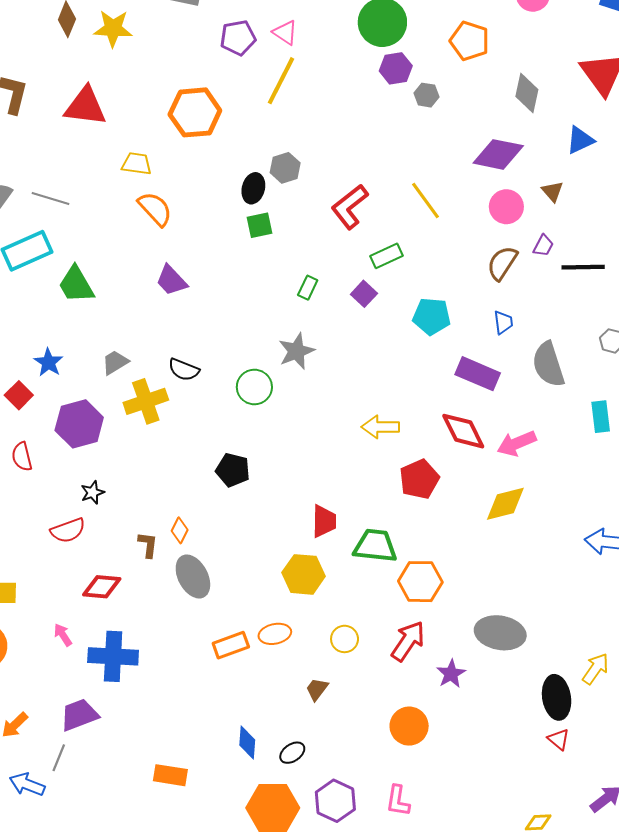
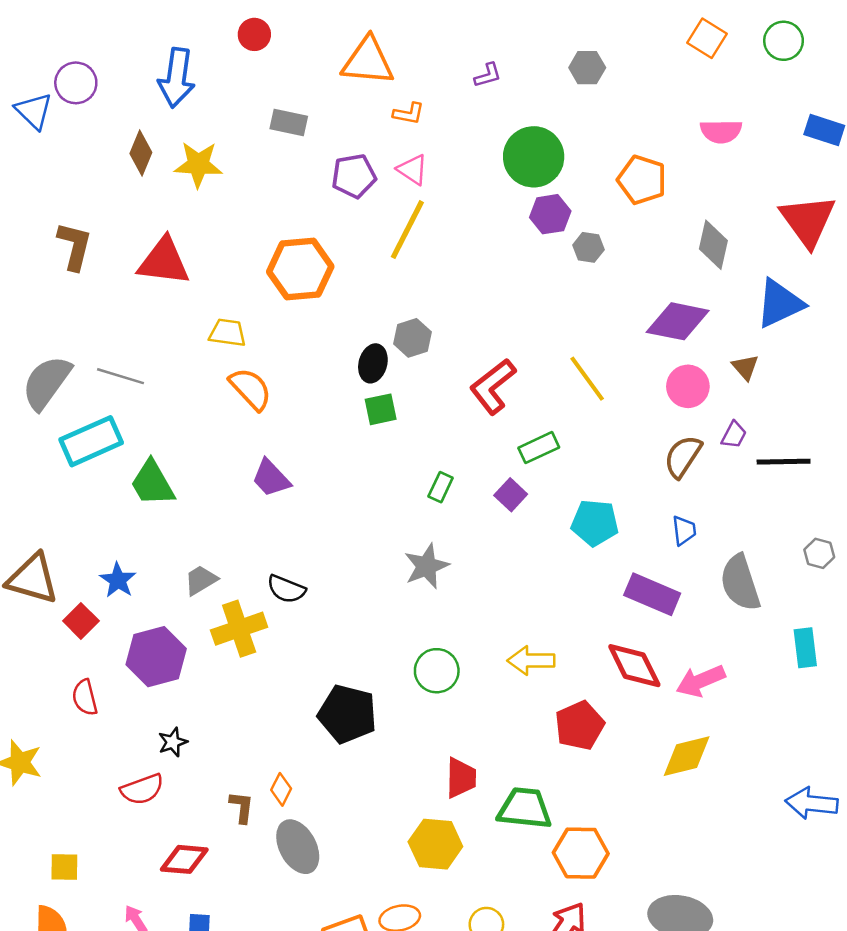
blue triangle: (580, 140) -> (780, 303), size x1.4
green circle: (254, 387) -> (437, 671), moved
black pentagon: (233, 470) -> (347, 714), size x1.4

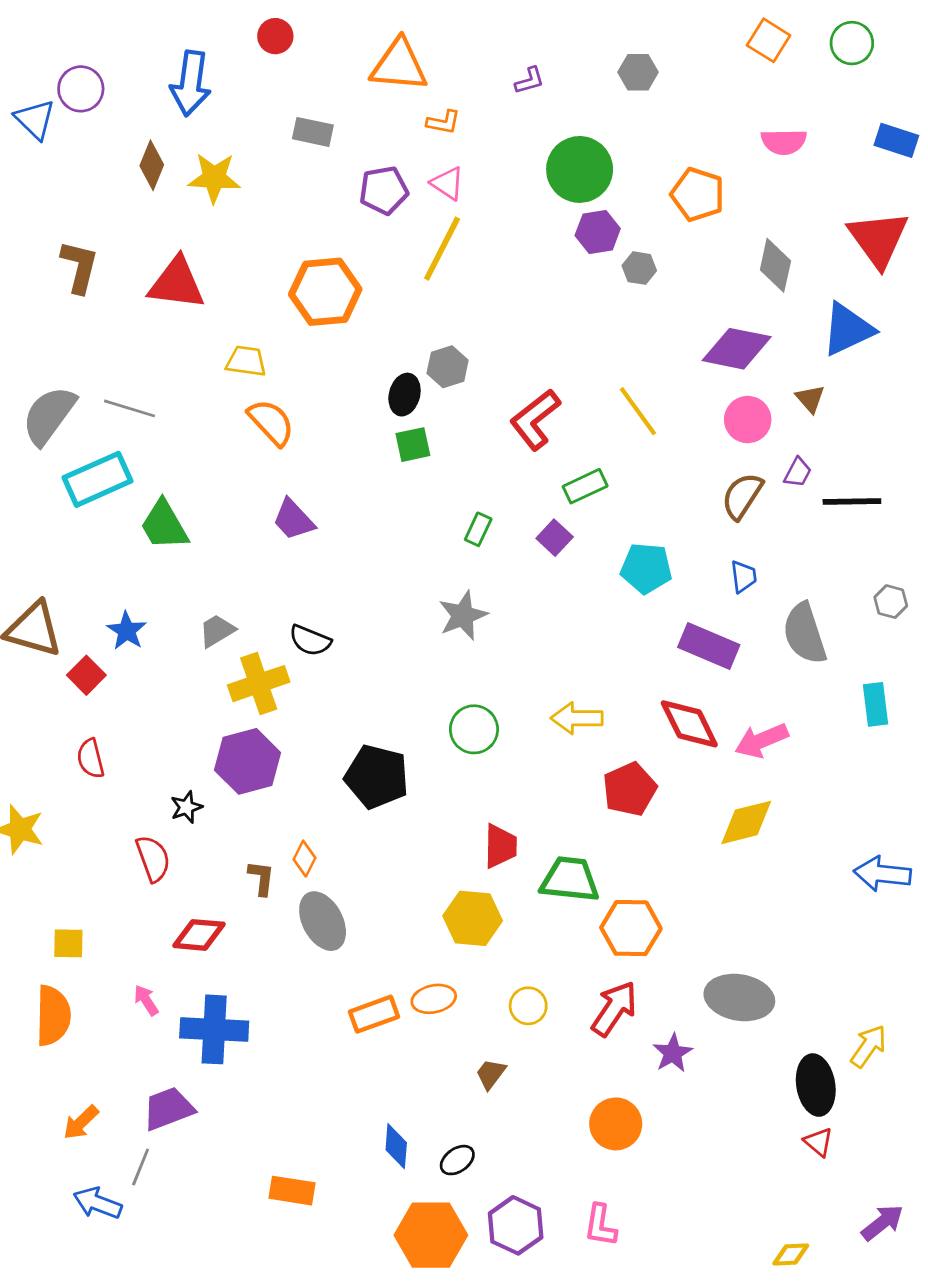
purple hexagon: (156, 657) -> (248, 761), moved
red semicircle: (142, 789) -> (153, 859), turned -90

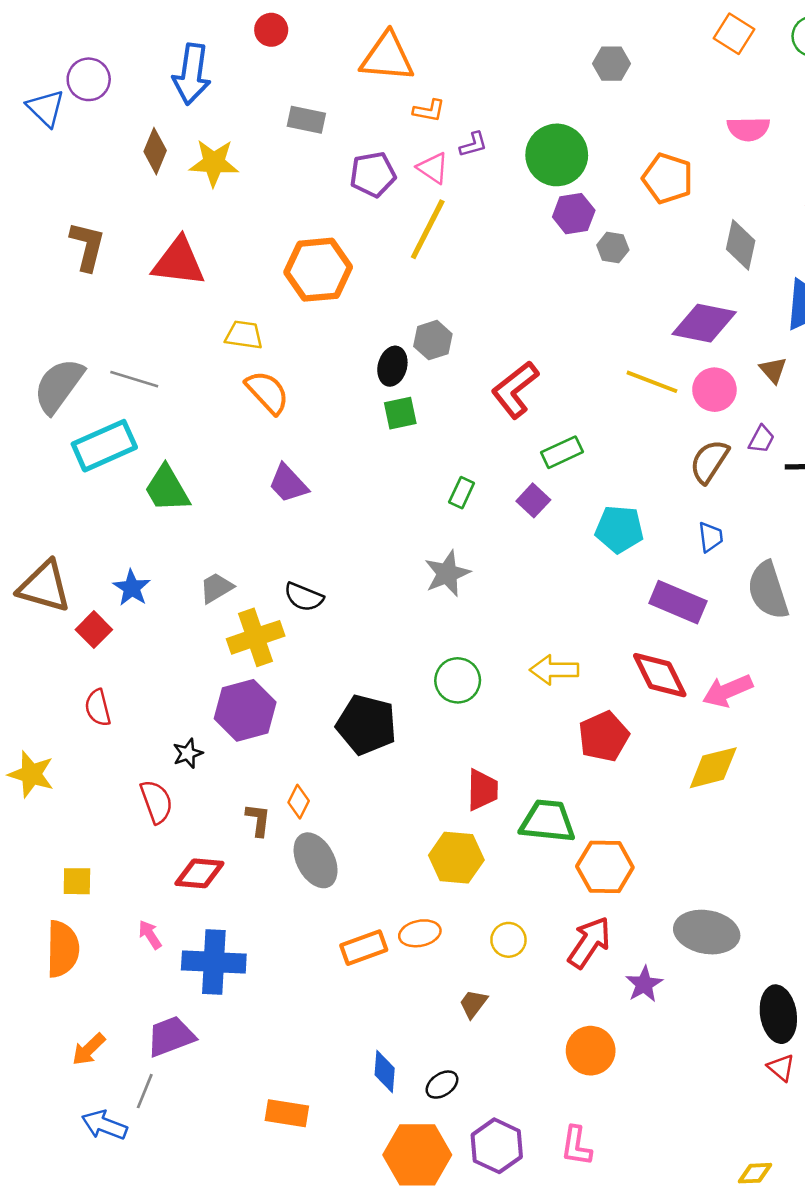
purple L-shape: (530, 81) -> (473, 145), moved
yellow line: (638, 411) -> (652, 382), moved, turned -33

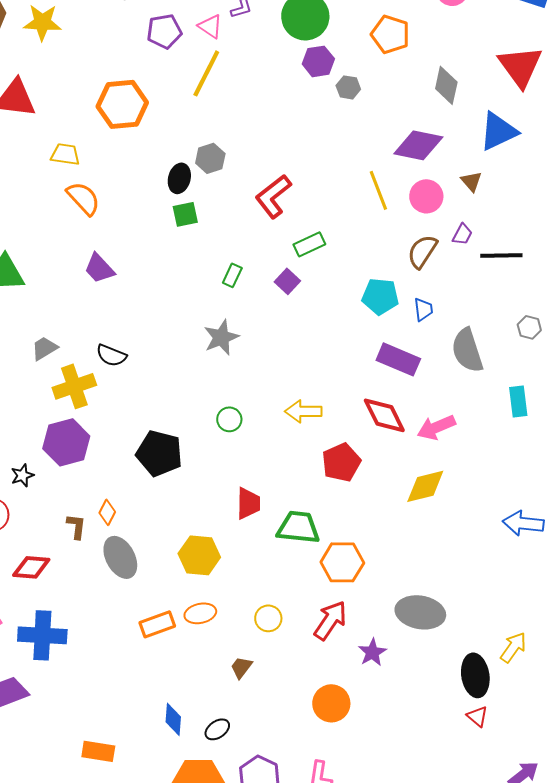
yellow line: (652, 382) -> (378, 190), turned 48
cyan pentagon: (619, 529) -> (380, 296), moved
green circle: (458, 680) -> (229, 419), size x0.7
yellow hexagon: (456, 858) -> (199, 555), moved

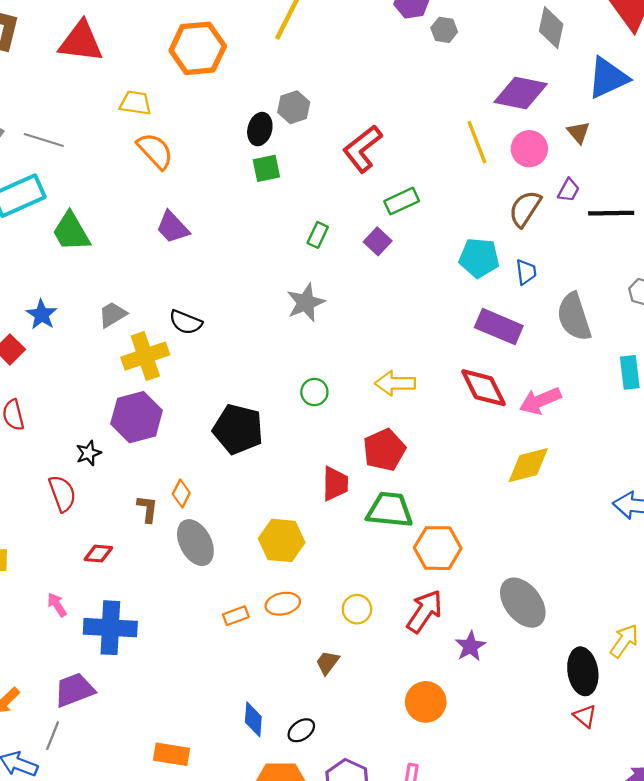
red pentagon: (341, 462) -> (384, 450), moved
red diamond: (31, 567) -> (98, 554), size x0.7
gray ellipse: (420, 612) -> (523, 603), turned 42
orange rectangle: (157, 624) -> (236, 616), size x0.7

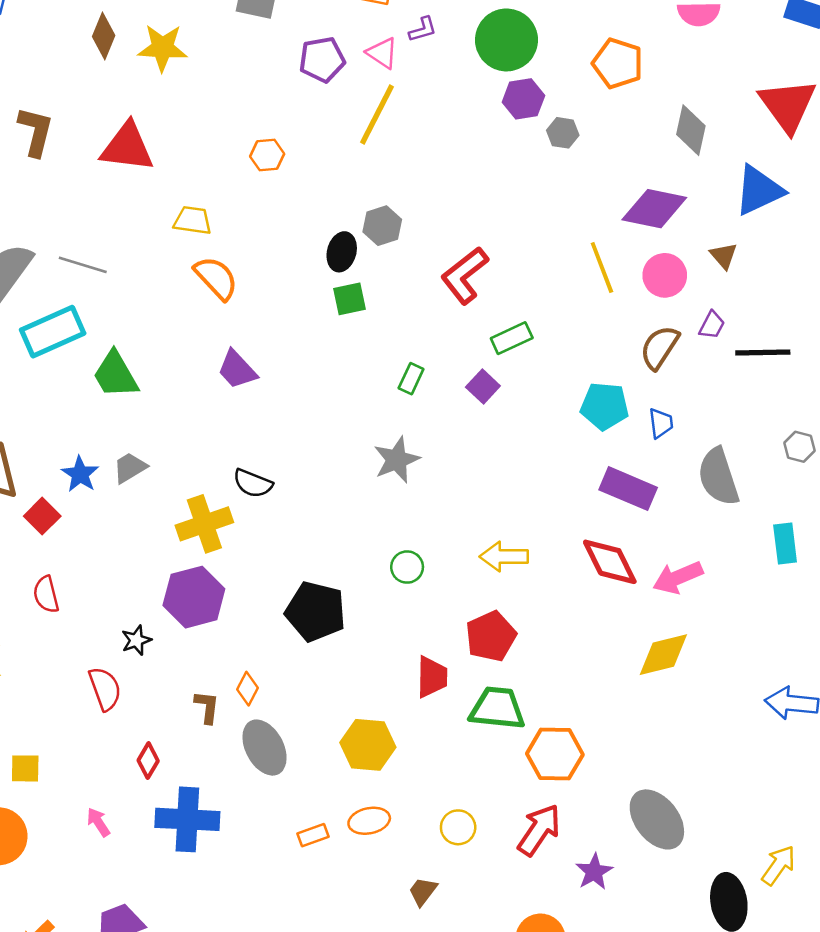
orange hexagon: (198, 48) -> (267, 155), size x0.5
gray trapezoid: (113, 315) -> (130, 468), moved
red diamond: (98, 554) -> (148, 761), turned -64
blue cross: (110, 628) -> (187, 819), moved

